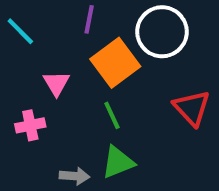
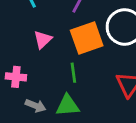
pink cross: (30, 125) -> (16, 77), moved

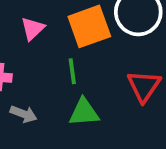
green triangle: (68, 105) -> (84, 112), moved

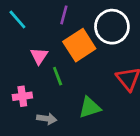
green line: (72, 71) -> (58, 76), moved

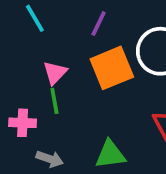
green line: (58, 76) -> (54, 101), moved

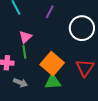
orange square: (112, 68) -> (52, 64), moved, turned -30

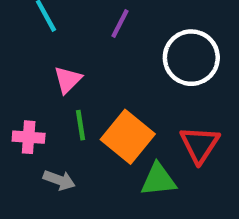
green line: (24, 52) -> (81, 125), moved
green triangle: (53, 82) -> (158, 180), moved

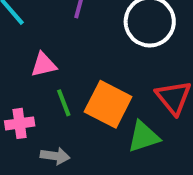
pink triangle: (68, 80) -> (44, 65), turned 44

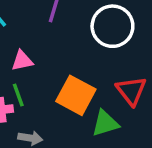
green line: (64, 103) -> (18, 95), moved

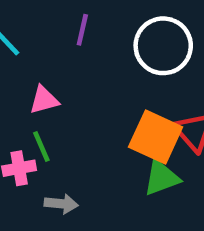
orange square: (76, 95) -> (156, 137), moved

